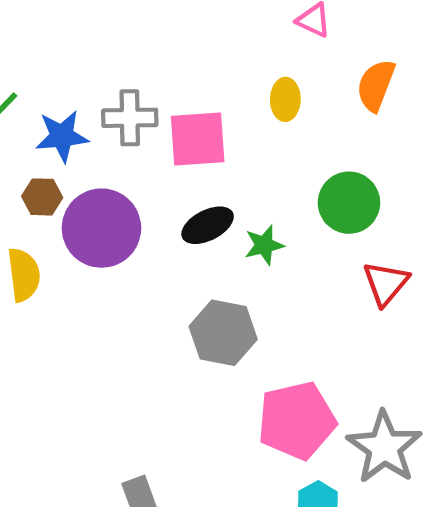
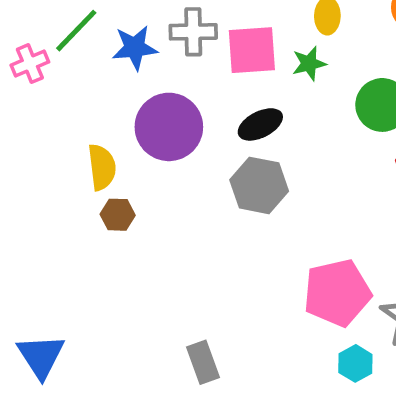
brown hexagon: (42, 197) -> (118, 215), moved
green star: (264, 245) -> (309, 64), moved
gray hexagon: (223, 333) -> (259, 185), moved

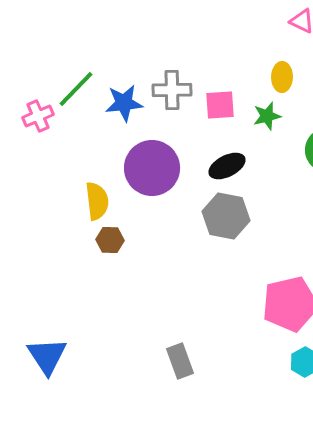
pink square: (252, 50) -> (220, 105), size x0.7

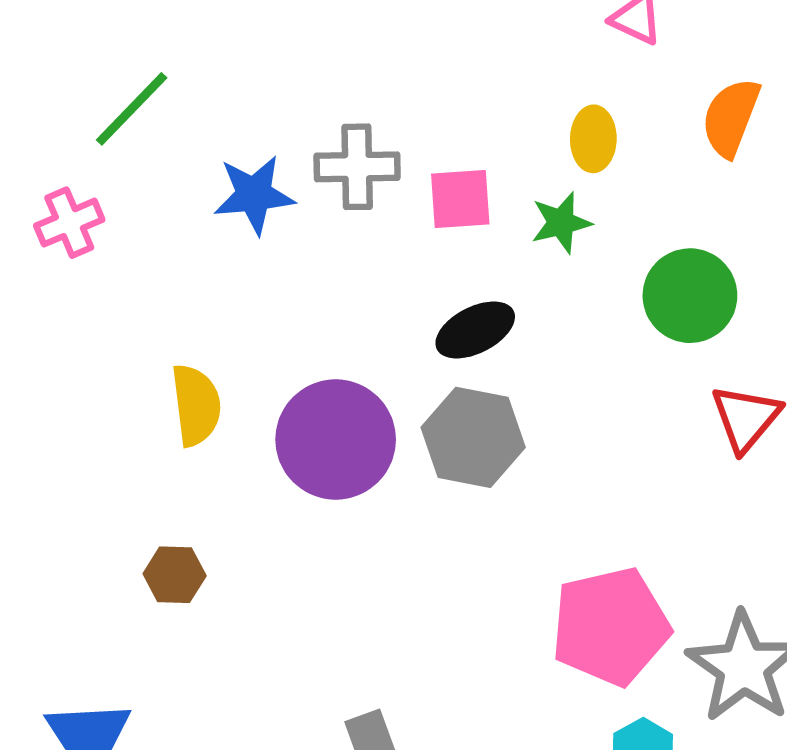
green line: (76, 89) -> (132, 109), moved
purple circle: (152, 168) -> (336, 440), moved
brown hexagon: (110, 240) -> (175, 575), moved

